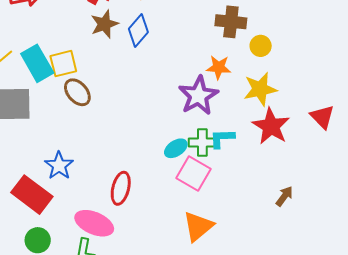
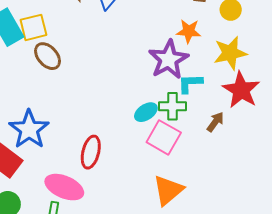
cyan L-shape: (222, 138) -> (190, 83), moved
blue star: (59, 166) -> (29, 129), size x1.4
brown arrow: (284, 196) -> (215, 122), moved

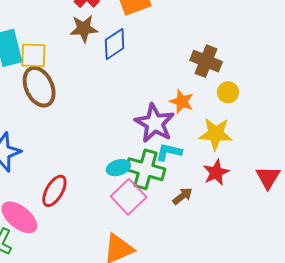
brown ellipse: (48, 56) -> (39, 87), size x1.4
purple star: (169, 59) -> (155, 123), turned -30
red star: (241, 90) -> (216, 172), size x0.7
green cross: (172, 106) -> (145, 169), size x1.4

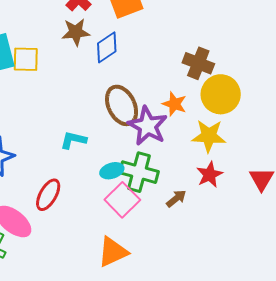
brown ellipse: (39, 87) -> (122, 105), moved
yellow circle: (228, 92) -> (221, 94), size x1.8
cyan L-shape: (169, 152) -> (73, 140), moved

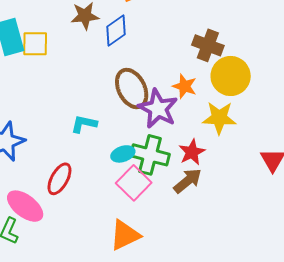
red star: (210, 175) -> (192, 152), moved
brown arrow: (176, 198) -> (188, 181), size x1.4

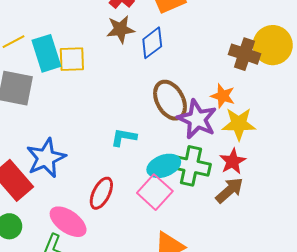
yellow circle: (231, 76) -> (273, 45), moved
yellow star: (219, 118) -> (239, 124), moved
cyan ellipse: (123, 154) -> (164, 166), size x1.4
pink square: (134, 183) -> (155, 192), moved

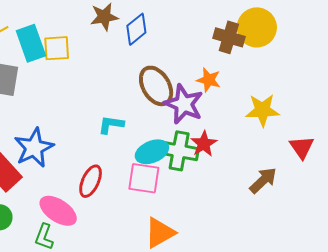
yellow star: (239, 124) -> (262, 110), moved
red star: (233, 161) -> (204, 144), moved
brown arrow: (229, 190) -> (263, 180), moved
pink square: (155, 192) -> (144, 178), turned -32

